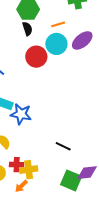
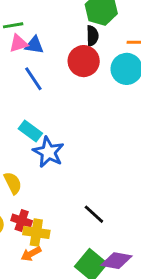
red circle: (36, 57) -> (84, 61), moved
orange arrow: (21, 186) -> (31, 254), moved

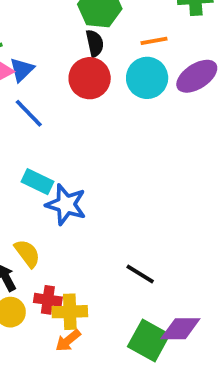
blue triangle: (34, 45) -> (22, 70), turned -42

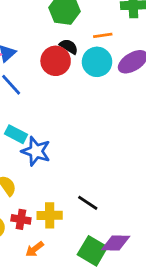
black semicircle: (95, 43) -> (69, 47), moved, turned -48
yellow cross: (70, 312) -> (50, 215), moved

